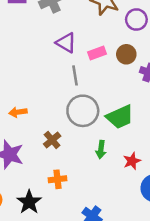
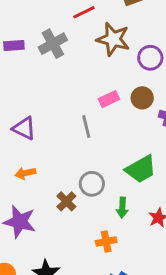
purple triangle: (66, 43) -> (24, 128), moved
gray circle: (83, 111) -> (92, 184), moved, size x0.7
orange cross: (58, 179) -> (106, 242), moved

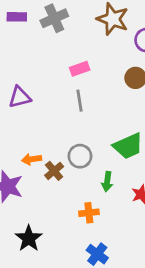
pink rectangle: (109, 99) -> (80, 69), moved
purple triangle: (24, 128) -> (20, 97), turned -45
orange arrow: (25, 173) -> (32, 159), moved

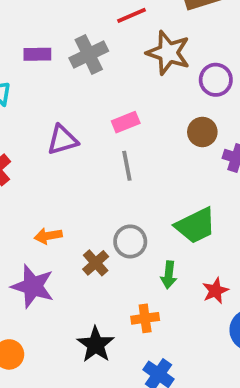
purple triangle: (20, 97) -> (62, 140), moved
orange arrow: (32, 159) -> (48, 236), moved
black star: (29, 238) -> (96, 345), moved

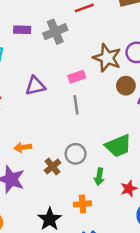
brown star: (168, 53) -> (107, 58), moved

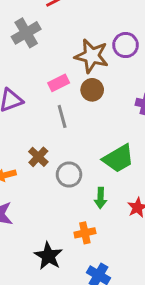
brown circle: (126, 86) -> (92, 90), moved
brown cross: (52, 166) -> (38, 157), moved

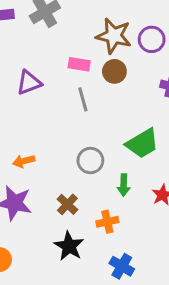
purple circle: (126, 45) -> (152, 39), moved
pink rectangle: (59, 83) -> (79, 64), turned 36
brown cross: (38, 157) -> (67, 204), moved

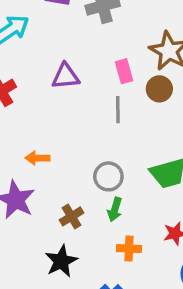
pink rectangle: (79, 64) -> (124, 71), turned 50
green arrow: (124, 185) -> (115, 210), moved
orange cross: (107, 222) -> (129, 249), moved

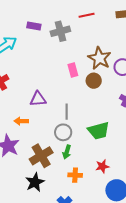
purple triangle: (66, 76) -> (38, 99), moved
gray line: (118, 110) -> (67, 112), moved
brown cross: (72, 216) -> (41, 156), size x1.6

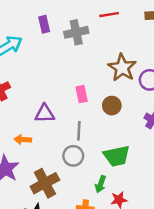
purple rectangle: (34, 26) -> (44, 24), turned 64
pink rectangle: (73, 70) -> (82, 94), moved
brown circle: (94, 81) -> (112, 106), moved
green arrow: (67, 152) -> (101, 184), moved

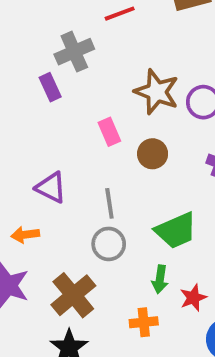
purple rectangle: (44, 24) -> (50, 87), moved
pink rectangle: (82, 94) -> (109, 132), moved
purple triangle: (45, 114) -> (51, 188), turned 40

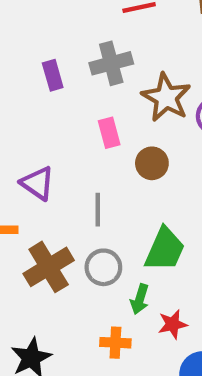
gray cross: (74, 52) -> (111, 63), moved
green trapezoid: (176, 230) -> (165, 249), turned -51
gray circle: (109, 244) -> (103, 267), moved
brown cross: (73, 295) -> (49, 267), moved

